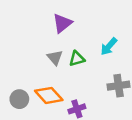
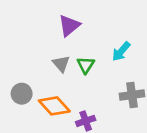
green triangle: (77, 59) -> (86, 65), turned -42
gray circle: (19, 99) -> (22, 94), moved

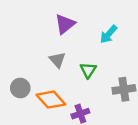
cyan arrow: (121, 51) -> (109, 34), moved
green triangle: (86, 65) -> (88, 70), moved

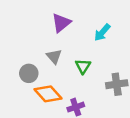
gray circle: (20, 88) -> (29, 73), moved

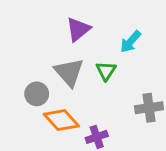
gray triangle: (54, 57) -> (69, 72), size x1.5
green triangle: (83, 66) -> (106, 71), moved

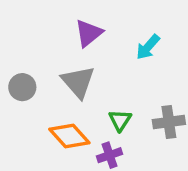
green triangle: (106, 71) -> (120, 120), moved
gray circle: (37, 94) -> (22, 87), moved

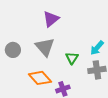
cyan arrow: (148, 47) -> (97, 48), moved
green triangle: (120, 120) -> (72, 58), moved

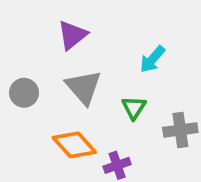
purple triangle: (51, 19) -> (72, 35), moved
cyan arrow: (97, 48) -> (152, 59), moved

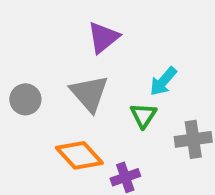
purple triangle: (72, 35) -> (103, 37), moved
cyan arrow: (152, 59) -> (163, 81), moved

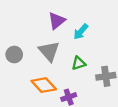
cyan arrow: (163, 81) -> (81, 32), moved
green triangle: (143, 115) -> (79, 63), turned 40

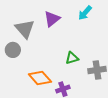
cyan arrow: (81, 32) -> (85, 13), moved
gray triangle: (49, 51) -> (25, 29), moved

